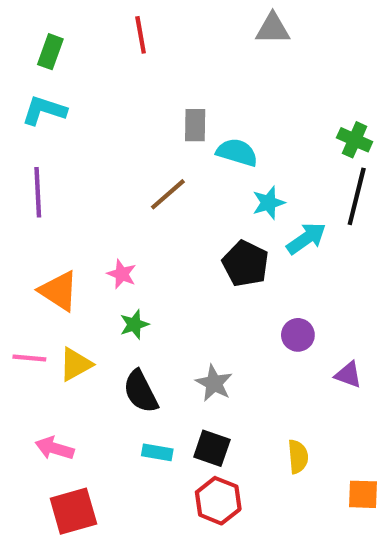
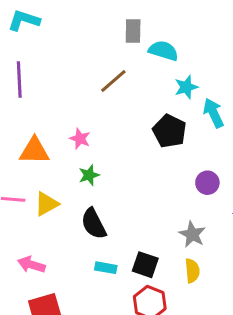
cyan arrow: (306, 238) -> (213, 113), turned -80
orange triangle: (59, 291) -> (34, 151), turned -32
gray star: (214, 383) -> (192, 234), moved
yellow semicircle: (298, 457) -> (192, 271), moved

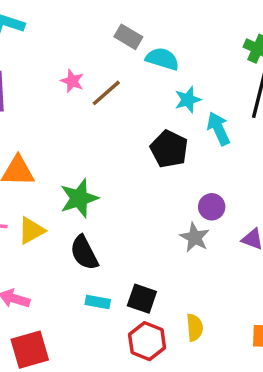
gray rectangle: (133, 31) -> (128, 37), turned -60
pink star: (80, 139) -> (72, 81), moved
green star: (89, 175) -> (79, 198), size x1.6
gray star: (192, 234) -> (195, 237), moved
yellow semicircle: (192, 271) -> (195, 327), moved

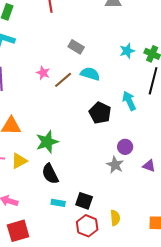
cyan semicircle: (162, 59) -> (90, 74), moved
cyan star: (188, 100) -> (127, 51), moved

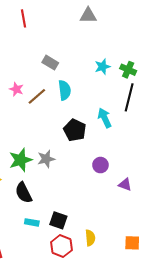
cyan semicircle: (90, 74) -> (65, 90), turned 66
gray star: (115, 165) -> (46, 159), moved, turned 30

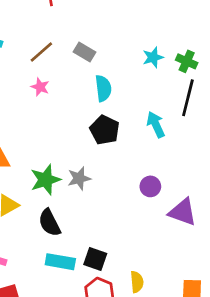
brown line: (37, 96) -> (41, 52), moved
black pentagon: (75, 130) -> (105, 130), moved
purple triangle: (125, 185) -> (183, 212), size x1.6
cyan rectangle: (32, 222) -> (60, 262), size x1.5

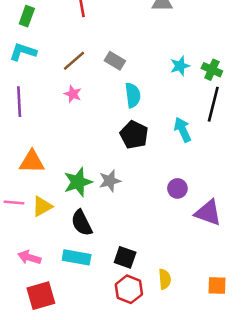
cyan rectangle: (60, 262) -> (77, 257), moved

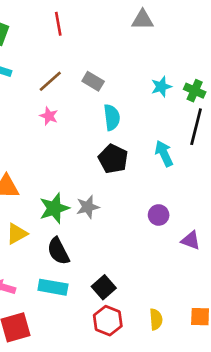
purple triangle: (208, 213) -> (191, 240), size x0.7
black square: (125, 257) -> (104, 287), turned 30
yellow semicircle: (165, 279) -> (156, 319), moved

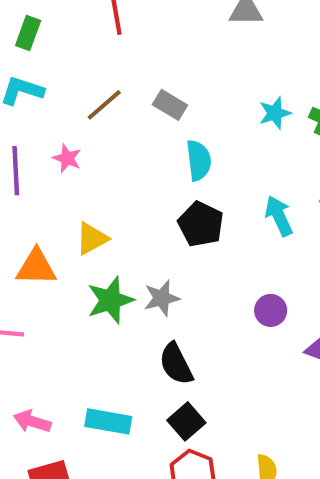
pink star: (49, 116) -> (67, 158), moved
yellow triangle: (17, 234) -> (92, 238), moved
black semicircle: (58, 251) -> (176, 364), moved

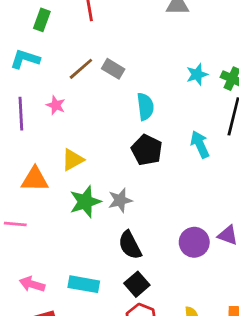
green rectangle: (28, 33) -> (42, 20), moved
gray rectangle: (170, 105) -> (113, 69), moved
purple circle: (271, 310) -> (194, 242), moved, size x1.4

